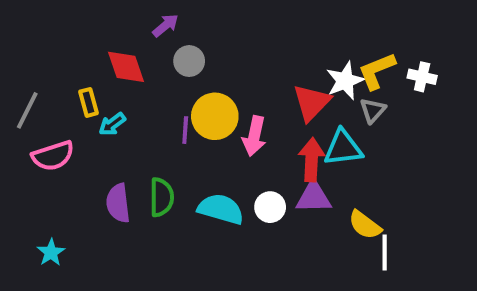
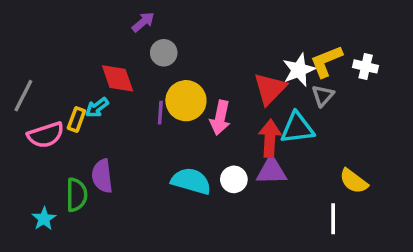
red diamond: (126, 67) -> (118, 78), moved
yellow rectangle: (88, 102) -> (76, 119), moved, turned 35
green semicircle: (162, 197) -> (76, 195), moved
yellow semicircle: (365, 225) -> (354, 181), moved

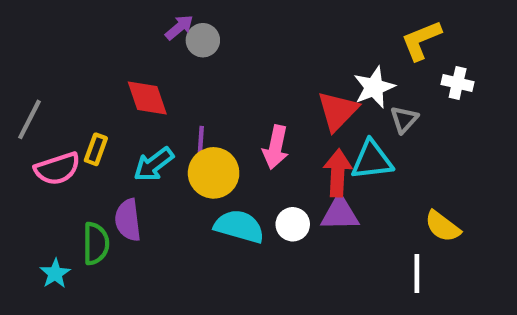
gray circle: (164, 53) -> (203, 40), moved
yellow L-shape: (326, 61) -> (421, 40), moved
yellow circle: (186, 101) -> (214, 173), moved
cyan arrow: (97, 108) -> (154, 164), moved, size x1.4

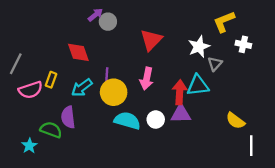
red triangle: (338, 111) -> (151, 40), moved
green semicircle: (96, 244) -> (51, 130), turned -70
white line: (417, 273) -> (251, 146), moved

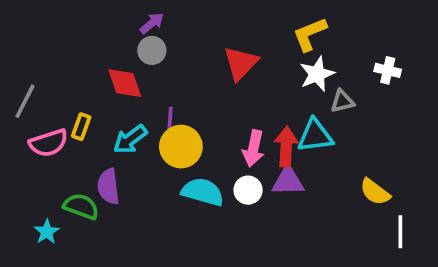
gray circle: (108, 22) -> (152, 50), moved
yellow L-shape: (224, 22) -> (310, 34), moved
gray triangle: (215, 64) -> (342, 101), turned 35
pink arrow: (147, 79) -> (253, 148), moved

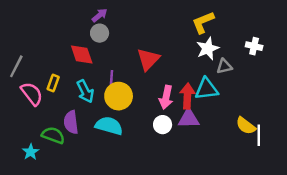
red triangle: (241, 63) -> (148, 59), moved
cyan arrow: (130, 139) -> (85, 91), turned -80
pink semicircle: (49, 143) -> (32, 94), turned -110
cyan semicircle: (203, 192) -> (109, 126), moved
white line: (400, 232) -> (259, 135), moved

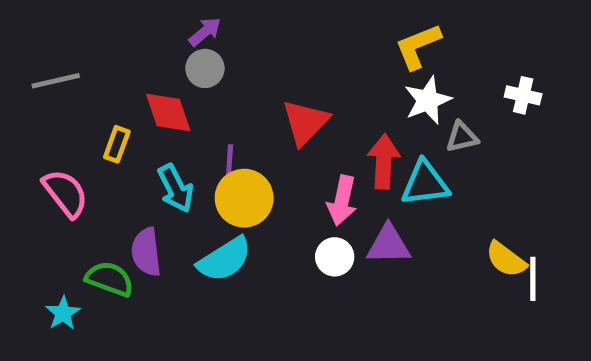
gray line: (16, 66) -> (56, 81), moved, turned 50
yellow rectangle: (53, 83) -> (117, 144), moved
red arrow: (187, 96) -> (384, 161), moved
cyan semicircle: (109, 126) -> (225, 259), turned 132

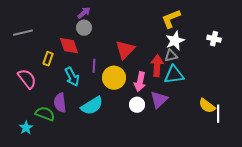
gray triangle: (462, 137) -> (171, 56), moved
yellow circle: (244, 198) -> (114, 78), moved
purple triangle: (388, 245) -> (159, 100), turned -42

